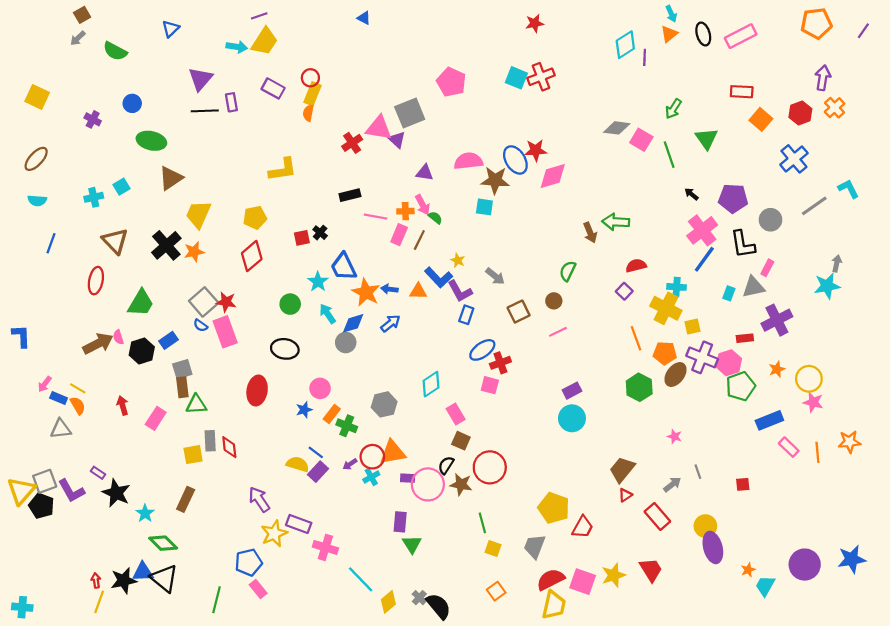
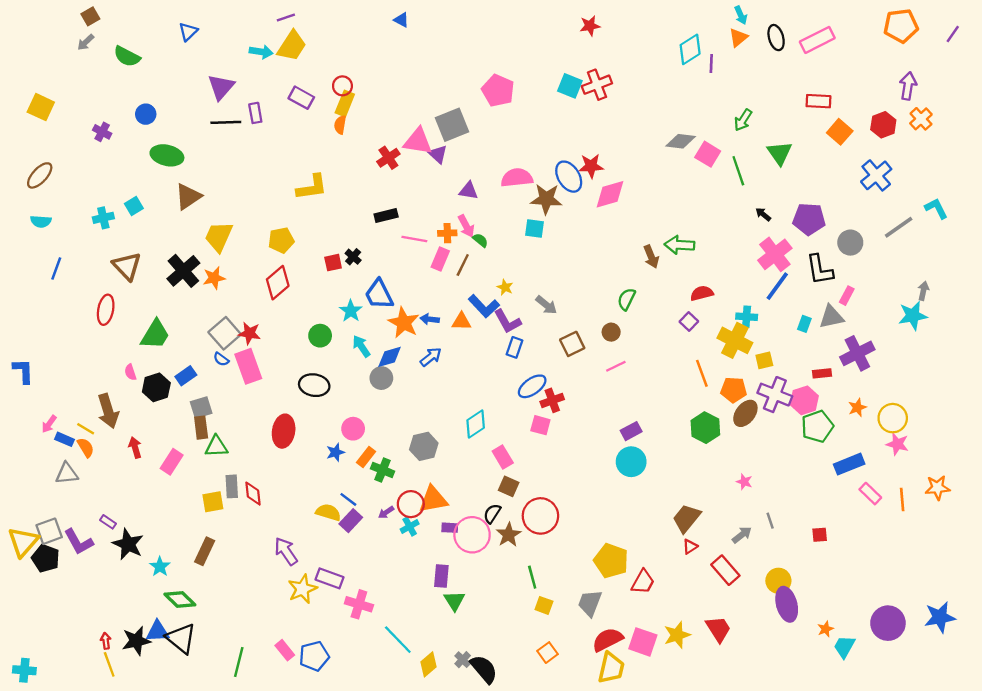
brown arrow: (98, 344) -> (108, 411), moved, turned 100
brown star: (461, 484) -> (509, 535), turned 30
blue pentagon: (249, 562) -> (314, 656), moved
yellow line: (99, 602) -> (109, 664), turned -40

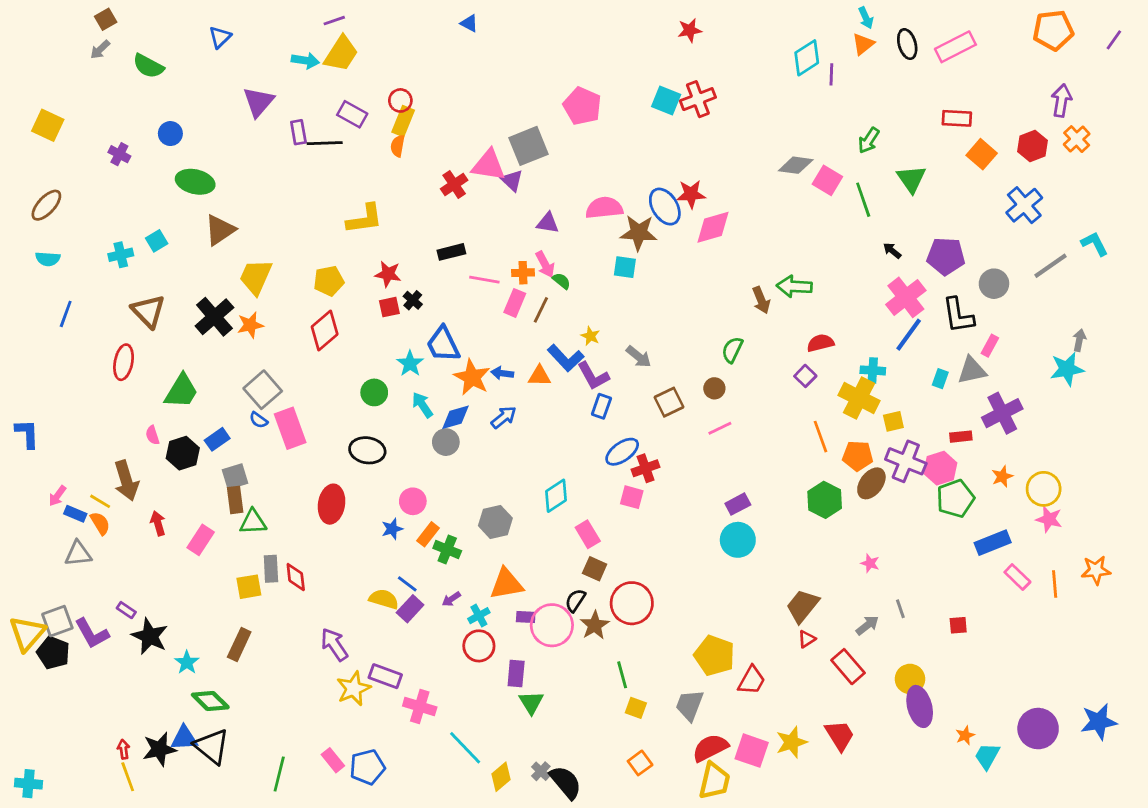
black line: (226, 122) -> (325, 143), moved
red star: (249, 333) -> (388, 274), moved
red circle: (411, 504) -> (479, 646), moved

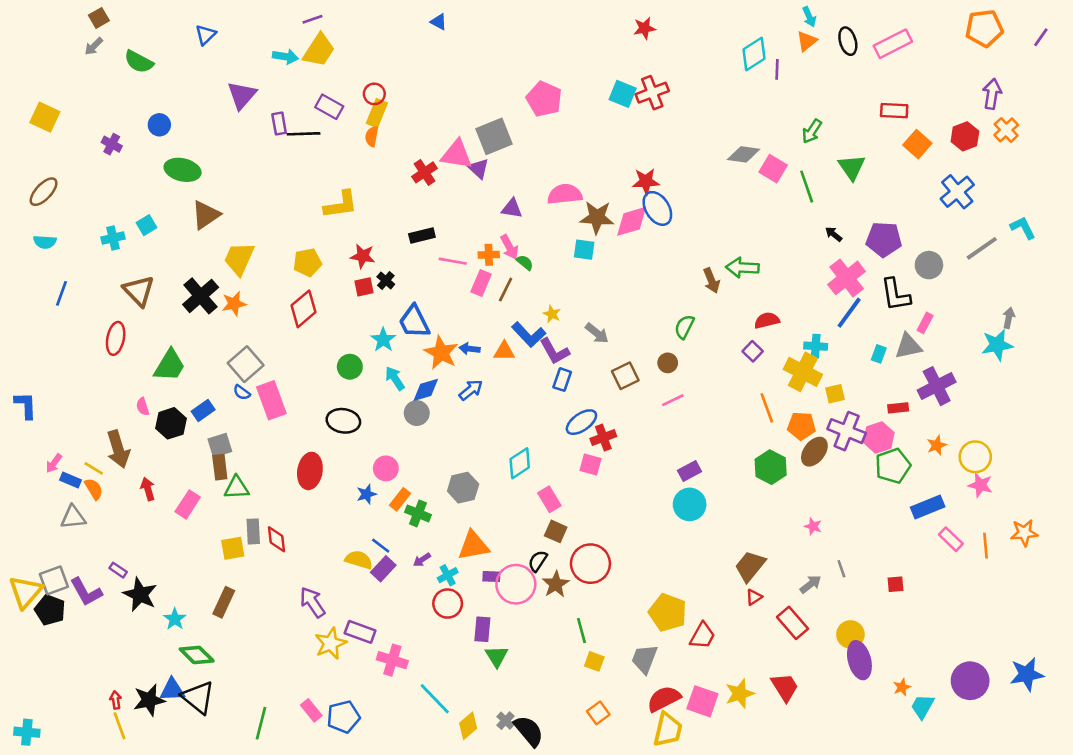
blue ellipse: (665, 207) -> (657, 208), moved
pink diamond: (713, 227) -> (632, 221), moved

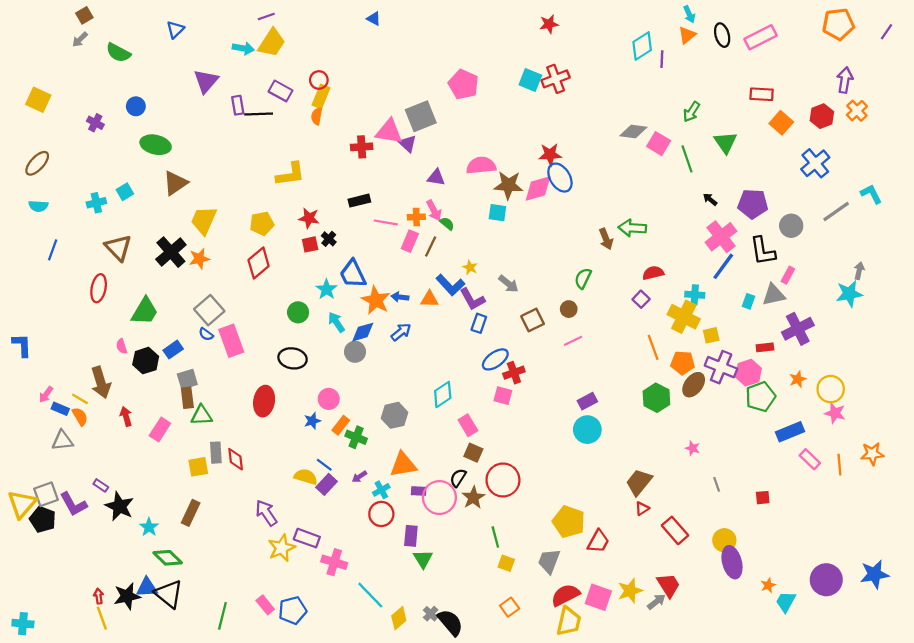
red cross: (424, 172) -> (362, 147), turned 30
gray arrow: (811, 584) -> (656, 602), moved

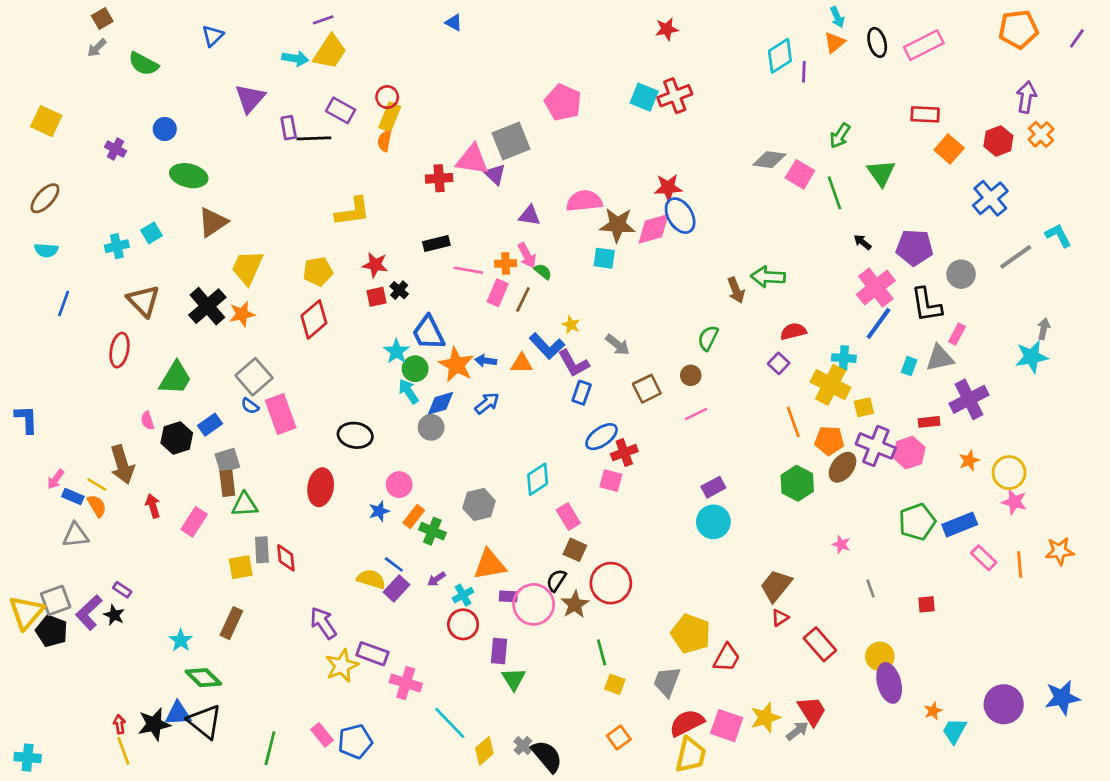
green circle: (298, 312) -> (415, 369), moved
green pentagon: (760, 397) -> (917, 522), moved
purple L-shape: (73, 504) -> (89, 612), turned 76
black star: (119, 506) -> (114, 615), moved, size x0.6

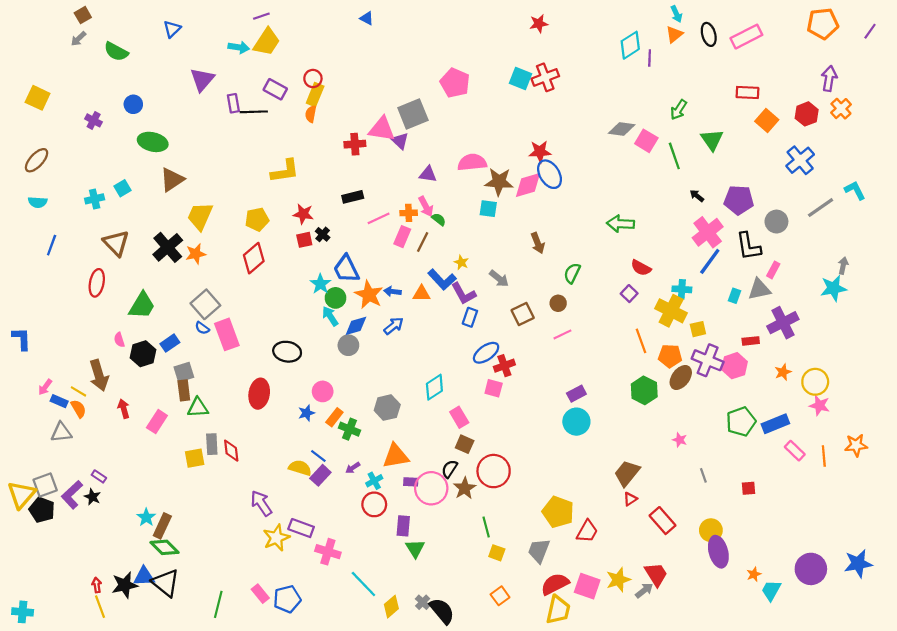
pink line: (468, 270) -> (379, 218), turned -35
brown arrow: (736, 290) -> (538, 243), moved
red semicircle: (793, 331) -> (641, 268), turned -138
brown rectangle: (231, 623) -> (162, 526), moved

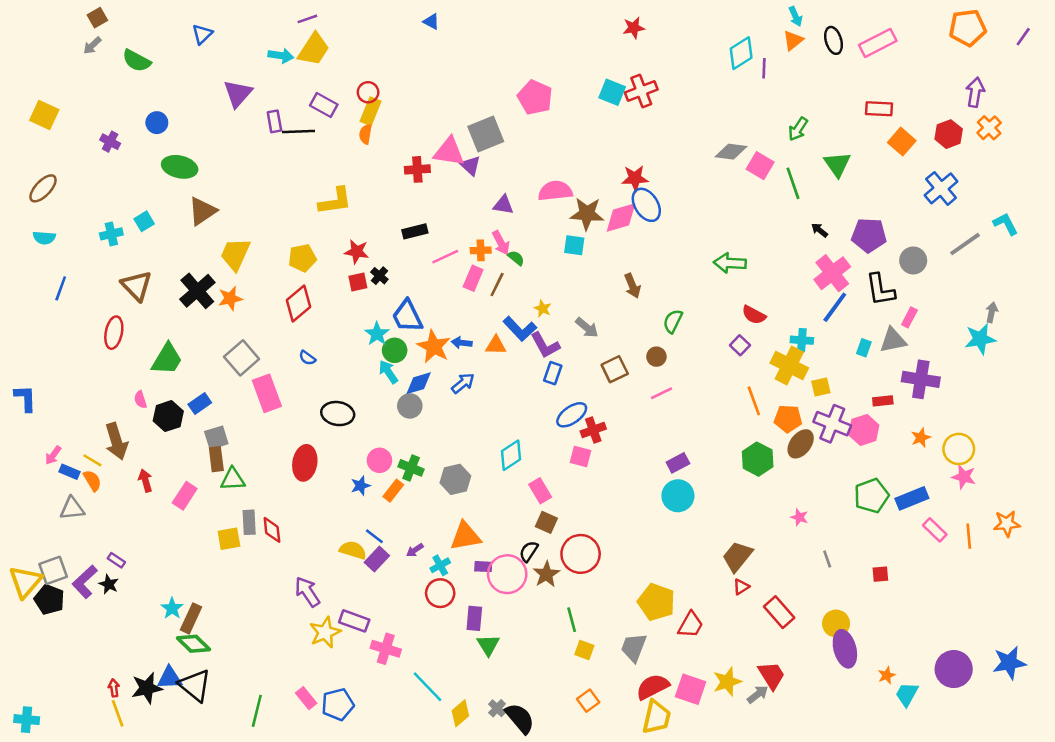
purple cross: (783, 323) -> (921, 379), turned 36
blue semicircle: (202, 328) -> (307, 358), moved
green cross: (349, 429) -> (411, 468), moved

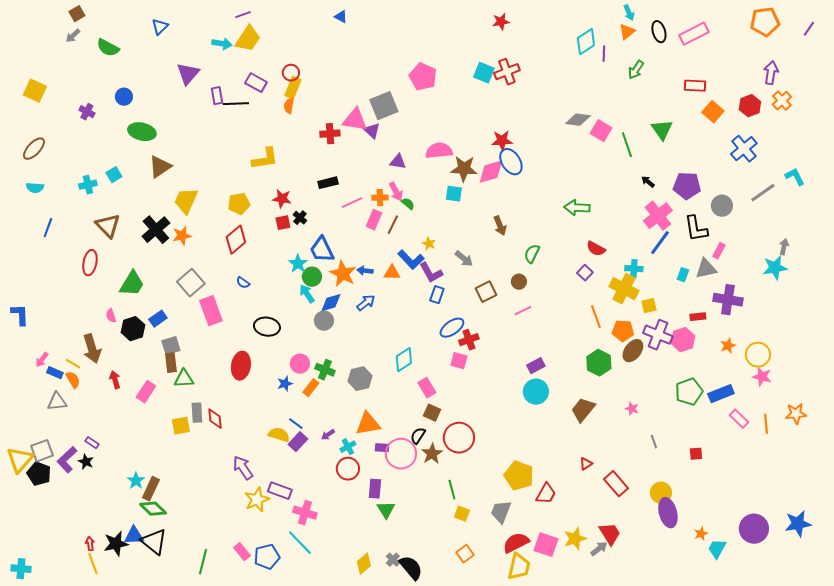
green arrow: (798, 129) -> (636, 70), moved
brown trapezoid: (737, 556) -> (583, 410), moved
cyan line: (428, 687) -> (300, 543), moved

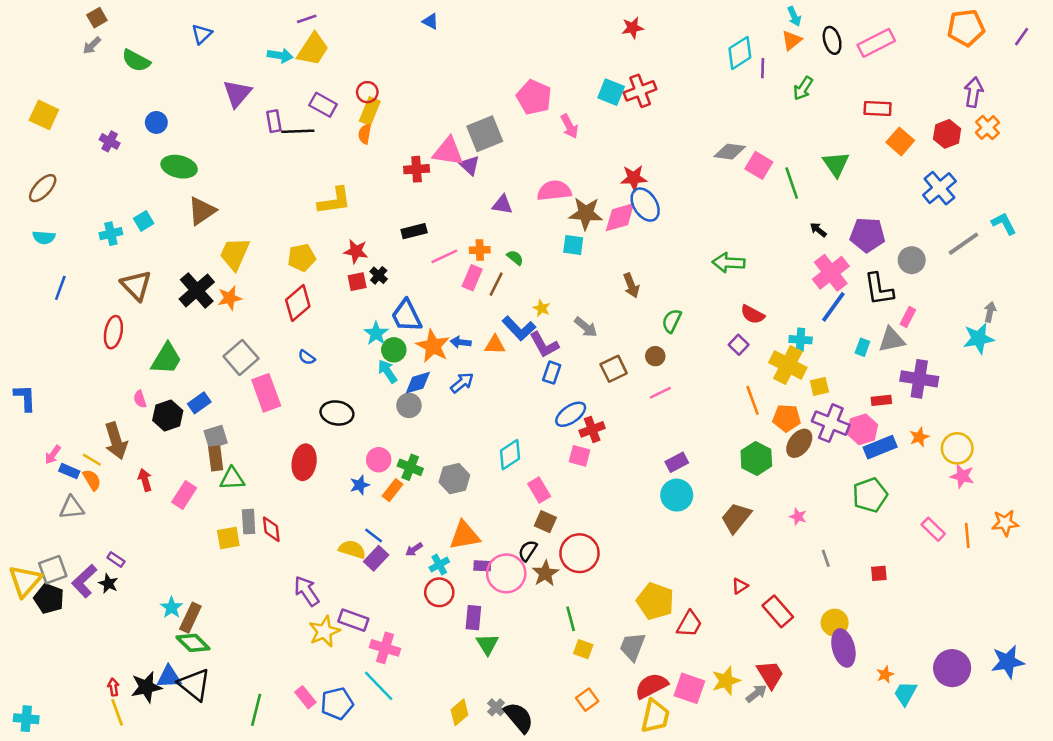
pink arrow: (396, 192) -> (569, 126), moved
blue rectangle: (721, 394) -> (880, 447), moved

